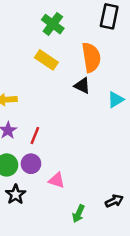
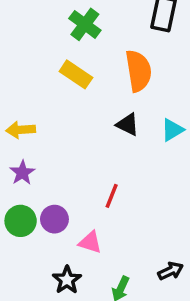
black triangle: (82, 86) -> (128, 124), moved
red line: (35, 136) -> (112, 196), moved
black star: (16, 194) -> (67, 280), moved

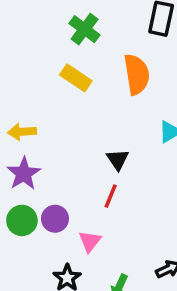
black triangle: (128, 124) -> (118, 160), moved, turned 30
purple star: (22, 173) -> (24, 173), size x1.4
pink triangle: (90, 242) -> (90, 241), turned 50

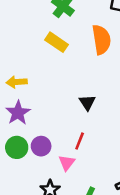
red line: (111, 196) -> (80, 141), moved

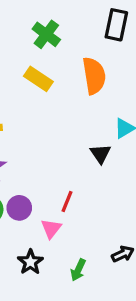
black triangle: (87, 102) -> (100, 154), moved

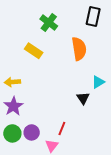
yellow rectangle: (38, 79) -> (34, 51), moved

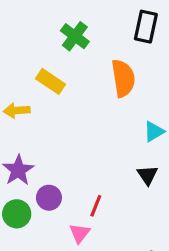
yellow arrow: (12, 82) -> (17, 111), moved
black triangle: (83, 98) -> (147, 175), moved
purple circle: (32, 132) -> (49, 198), moved

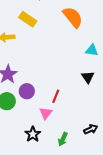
orange semicircle: (123, 78) -> (73, 17), turned -30
cyan triangle: (154, 131) -> (92, 50), turned 40

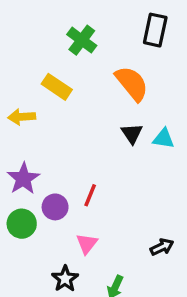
black triangle: (88, 77) -> (132, 134), moved
red line: (56, 96) -> (90, 195), moved
black arrow: (91, 129) -> (162, 247), moved

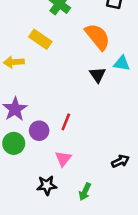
cyan triangle: (164, 139) -> (122, 63), moved
black star: (65, 279) -> (47, 185), turned 30

